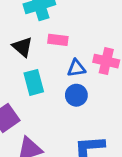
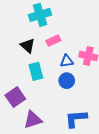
pink rectangle: (58, 40) -> (53, 41), turned -32

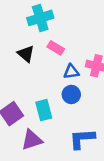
pink rectangle: (53, 41) -> (56, 48), turned 56
cyan rectangle: (36, 71) -> (44, 110), moved

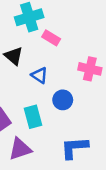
pink rectangle: (56, 48) -> (51, 38), moved
blue triangle: (71, 72) -> (39, 75), moved, turned 42

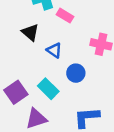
cyan rectangle: (33, 117) -> (48, 89), turned -30

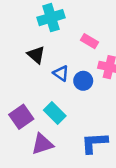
pink rectangle: (65, 16) -> (89, 41), moved
blue circle: (76, 73) -> (83, 81), moved

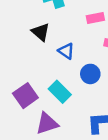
pink rectangle: (89, 41) -> (95, 18), turned -42
blue circle: (83, 81) -> (90, 74), moved

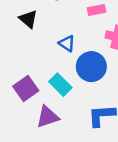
black triangle: (41, 32) -> (28, 19), moved
blue circle: (90, 74) -> (91, 67), size x1.5

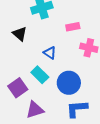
blue circle: (91, 67) -> (69, 83), moved
cyan rectangle: (60, 85) -> (40, 75), moved

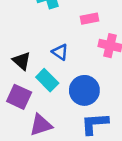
black triangle: (20, 34) -> (22, 61), moved
purple square: (18, 88) -> (19, 97), turned -30

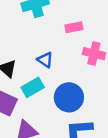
cyan rectangle: (47, 80) -> (33, 87), turned -75

